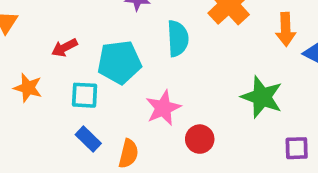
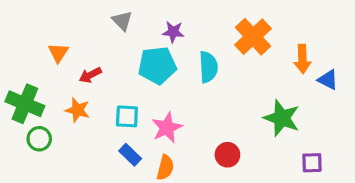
red arrow: (64, 48) -> (90, 75), moved
cyan pentagon: (119, 62) -> (157, 65), moved
pink star: (163, 108) -> (167, 128), moved

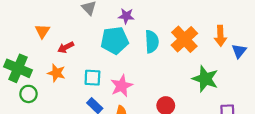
orange cross: (253, 37) -> (184, 39), moved
blue triangle: (328, 80) -> (239, 51), turned 42

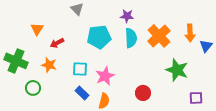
purple star: (126, 16) -> (127, 16), moved
green circle: (29, 94) -> (33, 88), moved

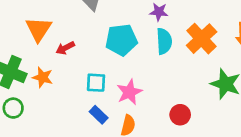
orange triangle: (37, 29) -> (39, 29), size x1.5
orange star: (49, 65) -> (43, 77), moved
green circle: (33, 88) -> (13, 108), moved

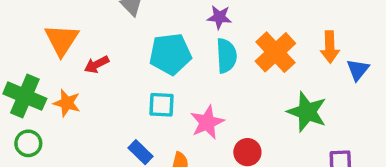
cyan square: (96, 83) -> (162, 105), moved
pink star: (129, 92) -> (207, 122), moved

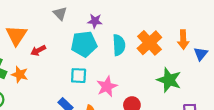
purple star: (219, 17) -> (95, 21), moved

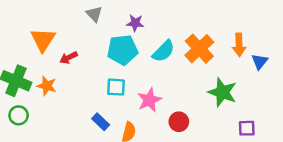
cyan semicircle: (119, 45) -> (163, 51), turned 48

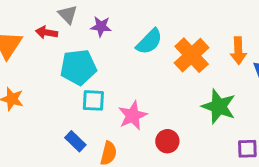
purple star: (135, 23) -> (101, 26), moved
cyan pentagon: (122, 50) -> (78, 67), moved
cyan semicircle: (163, 51) -> (149, 42), moved
red arrow: (69, 58) -> (47, 33), moved, turned 36

